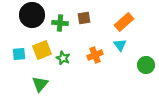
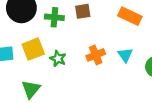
orange rectangle: (124, 22) -> (130, 16), turned 66
cyan triangle: (120, 45) -> (125, 55), moved

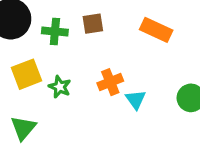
cyan triangle: (125, 55) -> (136, 99), moved

